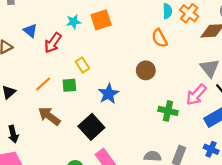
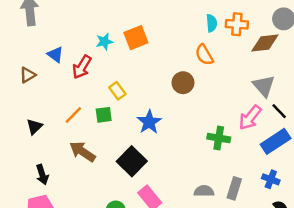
orange cross: (189, 13) -> (237, 24), turned -30
brown circle: (146, 70) -> (183, 83), moved

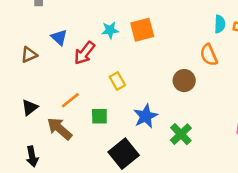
green square: (104, 115) -> (99, 116), moved
green cross: (219, 138) -> (181, 134), moved, turned 30
brown arrow: (82, 152) -> (60, 129), moved

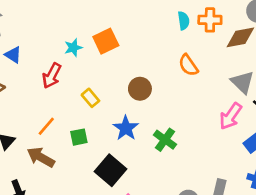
blue triangle: (59, 37) -> (13, 55), moved
orange semicircle: (209, 55) -> (188, 65), moved
brown circle: (184, 81) -> (140, 89), moved

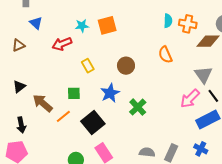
red arrow: (52, 76) -> (62, 44), turned 30
orange line: (46, 126) -> (63, 116), moved

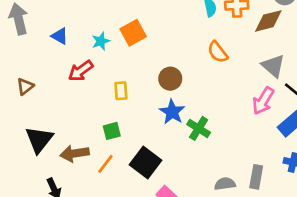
blue triangle: (36, 23) -> (60, 36), moved
yellow rectangle: (88, 66) -> (121, 91), turned 40
black triangle: (19, 87) -> (39, 140), size x1.6
blue star: (110, 93) -> (172, 112), moved
brown arrow: (43, 103) -> (75, 153), turned -35

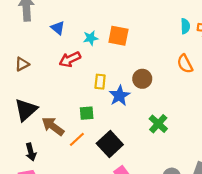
orange square: (133, 33) -> (118, 36), turned 30
blue star: (172, 112) -> (119, 96), moved
brown arrow: (75, 153) -> (53, 126), turned 35

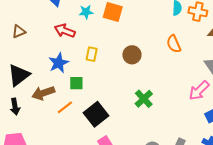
red arrow: (70, 59) -> (65, 31), turned 42
blue star: (119, 96) -> (59, 63), moved
brown arrow: (53, 126) -> (43, 93), turned -60
black arrow: (31, 152) -> (15, 107), moved

